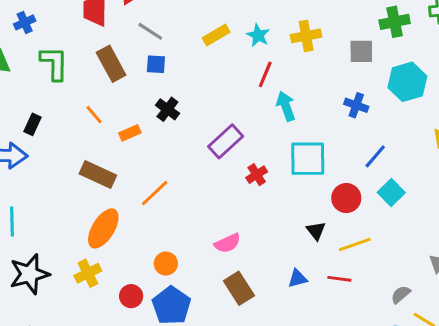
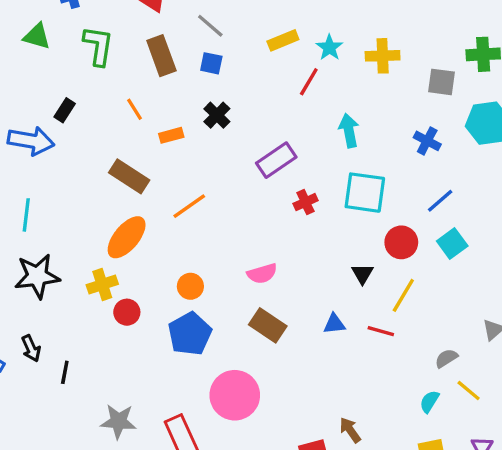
red line: (265, 74) -> (309, 82), moved
yellow line: (355, 245) -> (403, 295), turned -48
brown rectangle: (239, 288) -> (268, 325), turned -32
red circle: (131, 296) -> (127, 312), moved

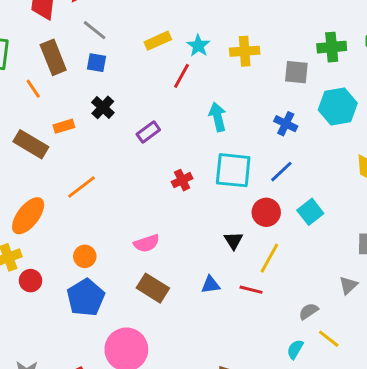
orange line: (134, 109) -> (33, 89), moved
purple rectangle: (276, 160) -> (148, 132), moved, size x0.7
brown rectangle: (129, 176) -> (31, 144), moved
blue line: (440, 201) -> (281, 172), moved

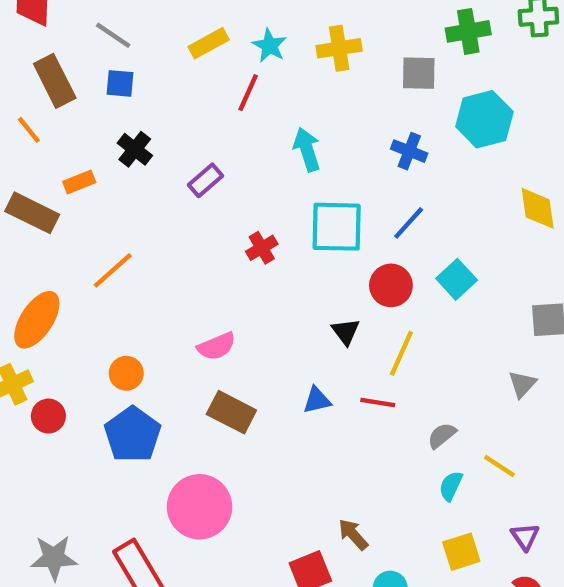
gray semicircle: (309, 311) -> (442, 435), moved

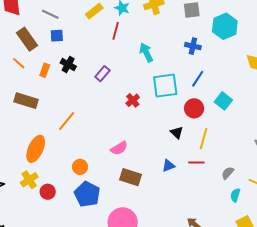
orange rectangle: (79, 182) -> (45, 70), moved, turned -40

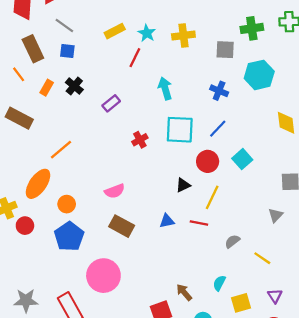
black triangle: (177, 133) -> (183, 185), turned 40
orange ellipse: (36, 149) -> (38, 184), moved
cyan semicircle: (235, 195) -> (219, 283), moved

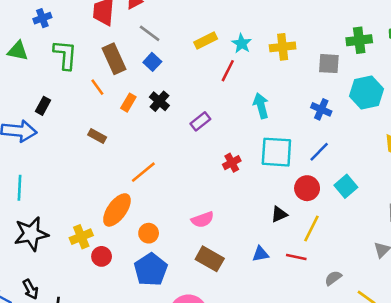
blue square: (67, 51) -> (152, 62), turned 35
brown rectangle: (19, 118) -> (97, 136), size x0.6

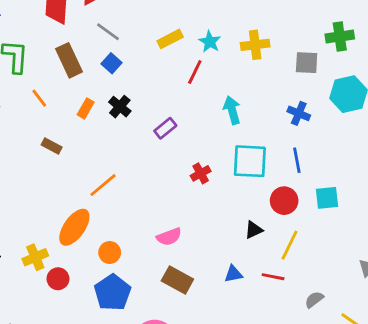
orange line: (97, 87) -> (39, 98), moved
blue line: (319, 152) -> (297, 160), turned -55
cyan square: (346, 186) -> (327, 198), turned 35

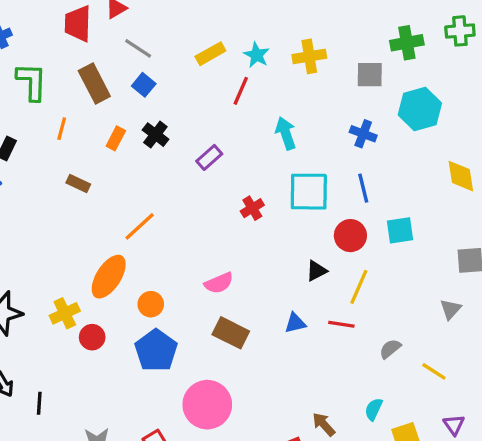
orange line: (39, 98) -> (62, 129), turned 54

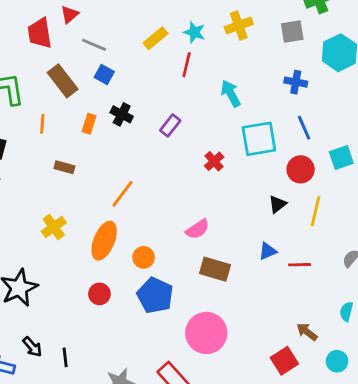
yellow cross: (65, 313) -> (54, 227), moved
red line: (341, 324) -> (300, 265), moved

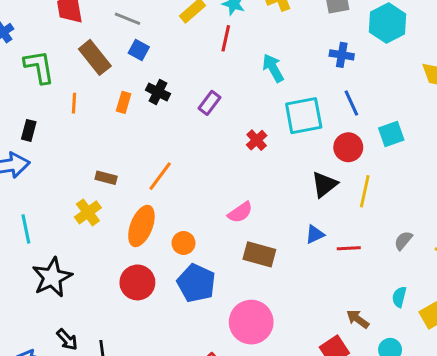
brown rectangle: (64, 167) -> (106, 178), moved
black triangle: (277, 204) -> (324, 184), size x1.4
red circle: (99, 294) -> (137, 282), size x1.5

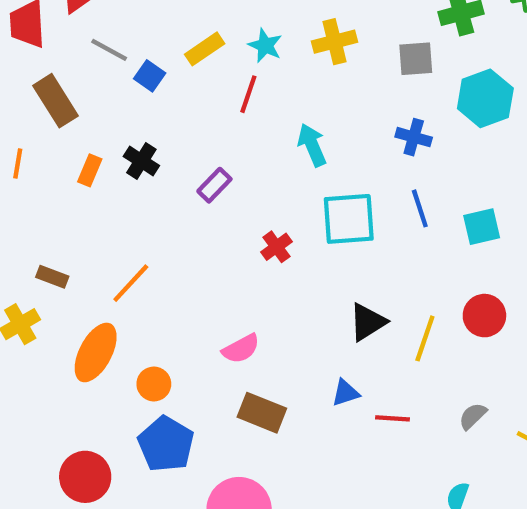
blue square: (139, 50) -> (150, 76), moved
cyan square: (391, 134) -> (482, 227), moved
red circle: (348, 147) -> (484, 316), moved
red circle: (137, 282) -> (85, 477), moved

